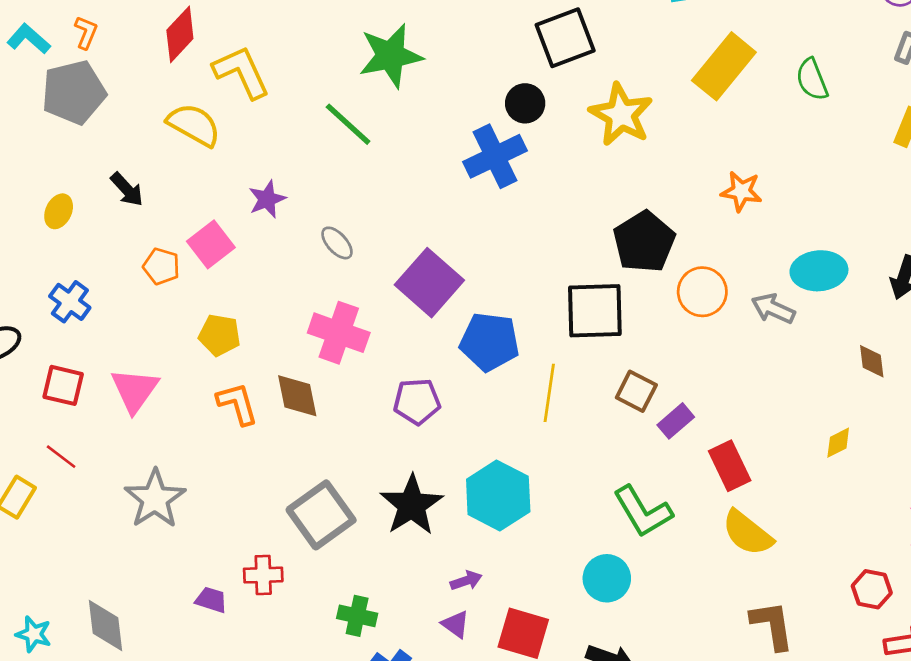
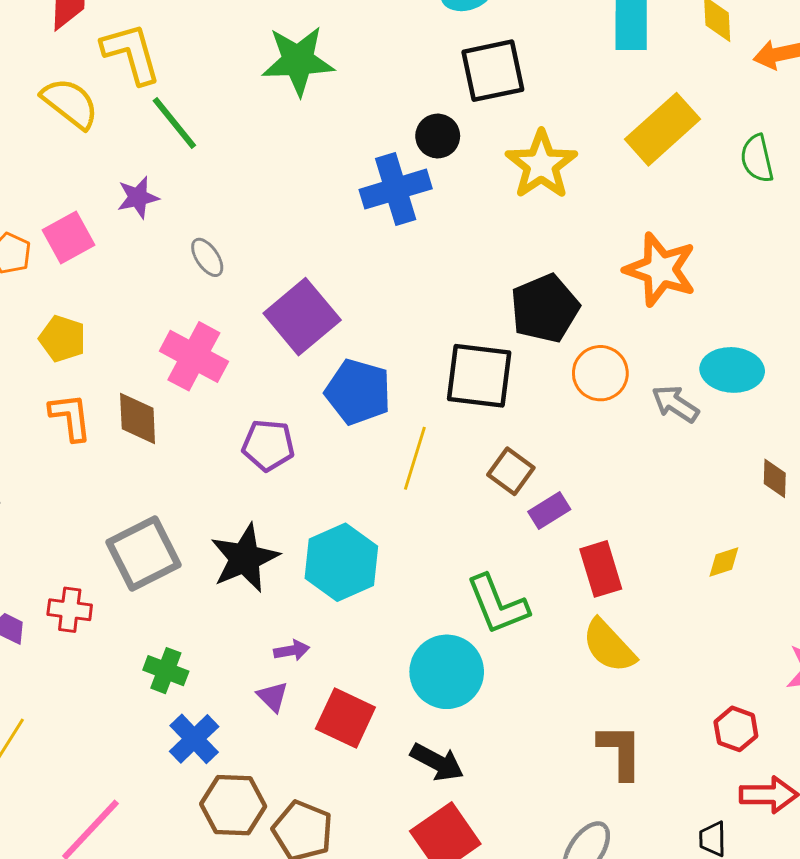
green line: (348, 124) -> (174, 123), moved
orange star: (741, 191) -> (660, 269), size x1.6
cyan circle: (607, 578) -> (447, 672), size x1.4

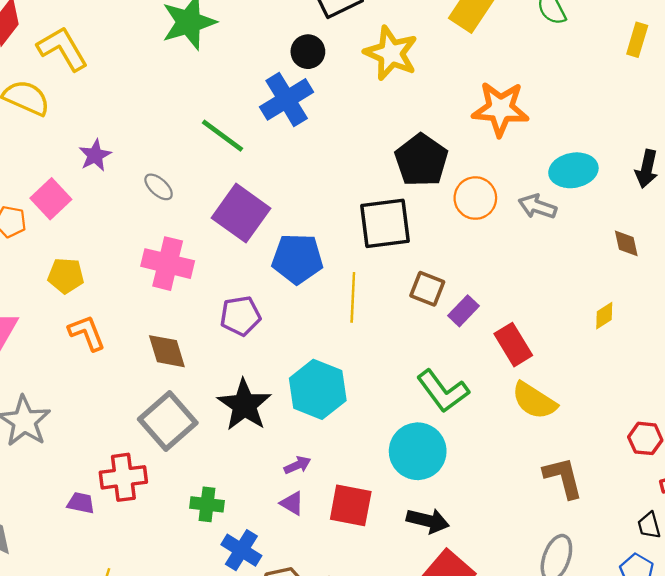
green line: (174, 123) -> (223, 136), moved
brown diamond: (138, 419) -> (167, 351), moved
red cross: (70, 610) -> (123, 477), size x1.4

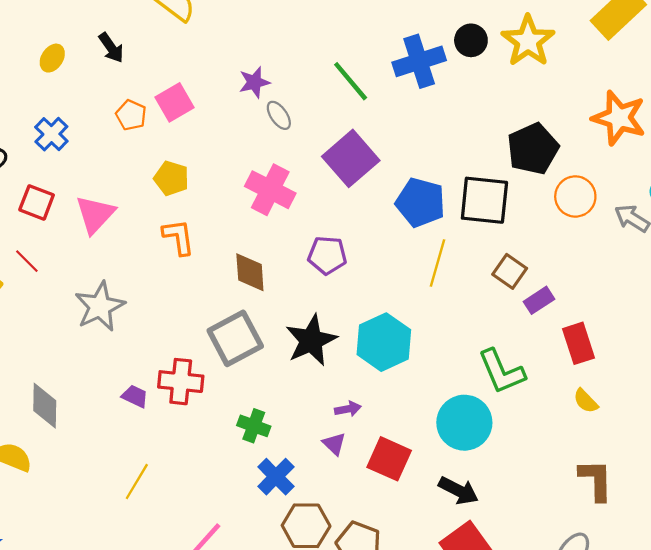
black circle: (308, 52) -> (471, 40), moved
purple star: (95, 155) -> (254, 82), moved
blue pentagon: (297, 259) -> (420, 202), moved
yellow semicircle: (534, 401) -> (586, 401), size x0.6

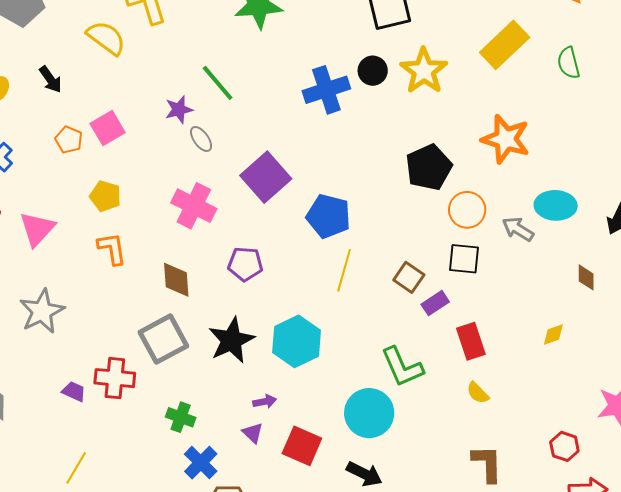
green line: (351, 81) -> (218, 83), moved
black square: (484, 200) -> (464, 259), moved, size x0.7

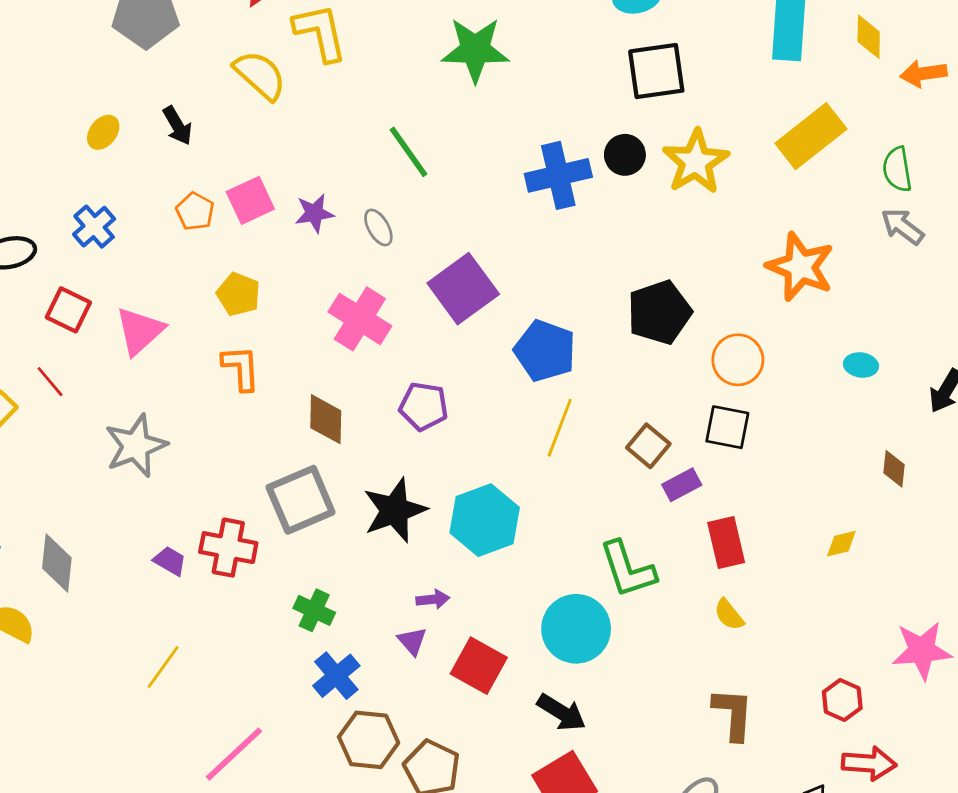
purple star: (179, 110) -> (314, 213), moved
black pentagon: (429, 167) -> (659, 312), moved
cyan ellipse: (556, 205) -> (861, 365), size x0.6
gray arrow: (518, 229) -> (902, 226), moved

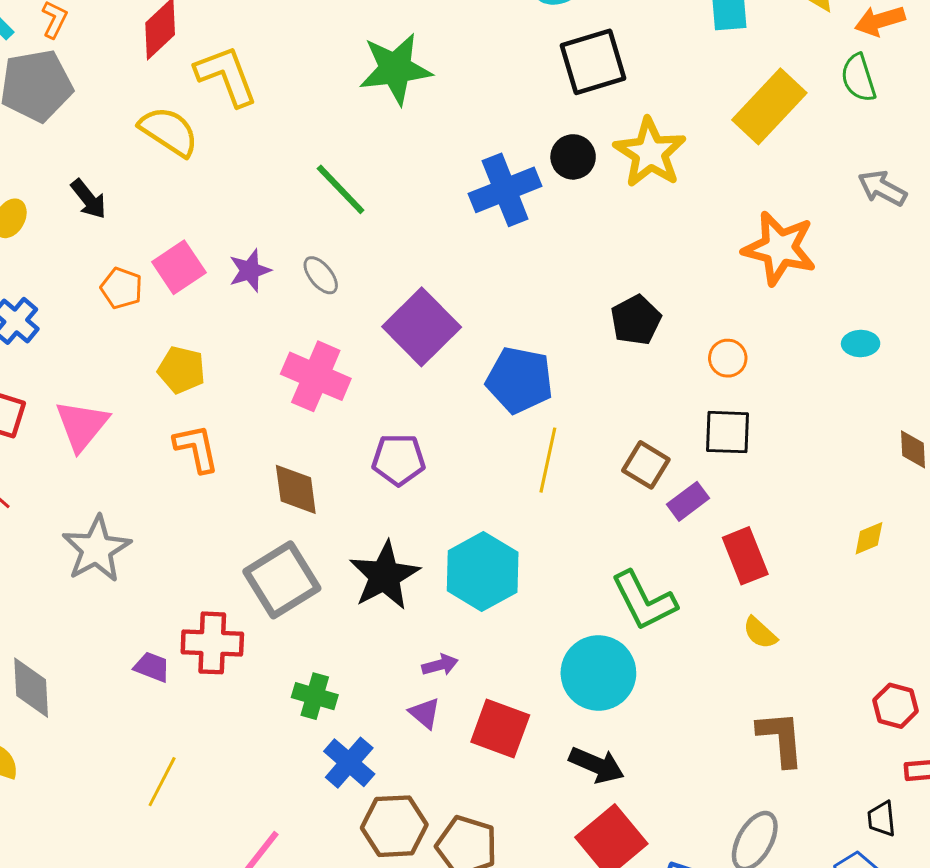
green semicircle: (897, 169) -> (858, 78), moved
black pentagon: (659, 312) -> (636, 320), size x0.7
orange circle: (738, 360) -> (728, 358), size x0.7

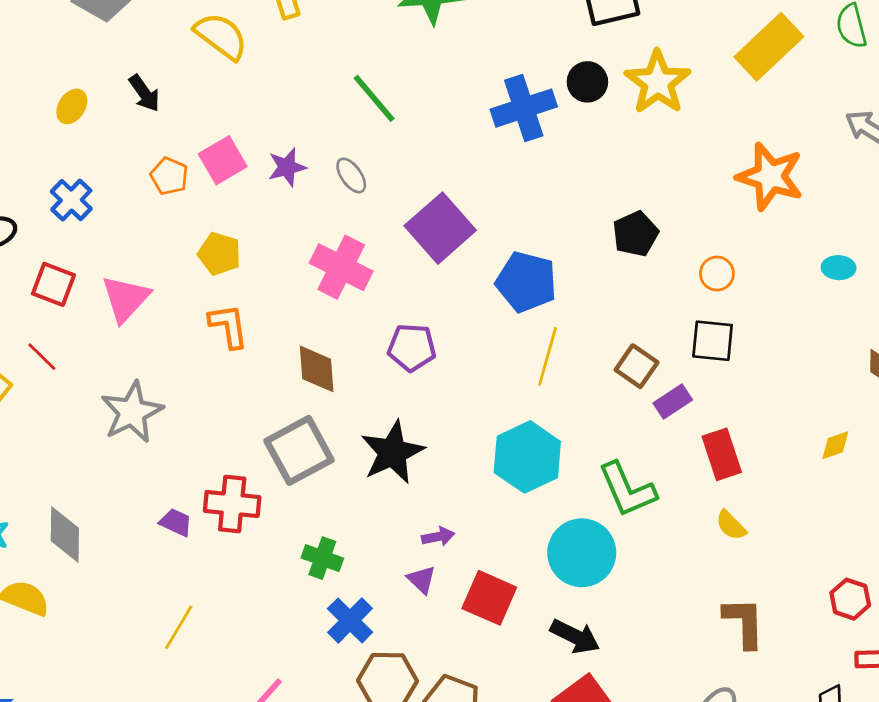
cyan hexagon: (483, 572) -> (527, 457), moved

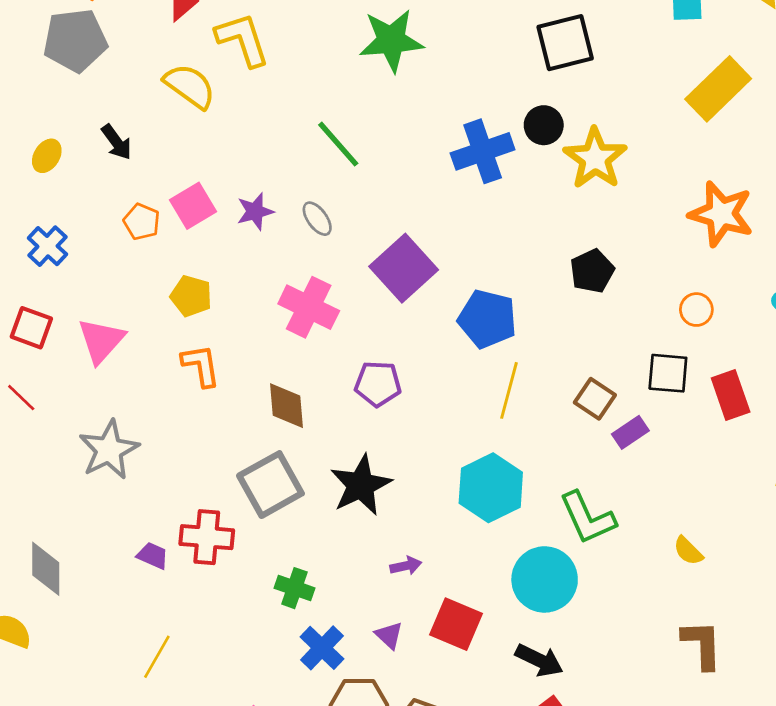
yellow star: (658, 82) -> (595, 158), moved
orange circle: (717, 274) -> (696, 310), moved
red rectangle: (722, 454) -> (731, 395), moved
purple triangle: (422, 580) -> (389, 635), moved

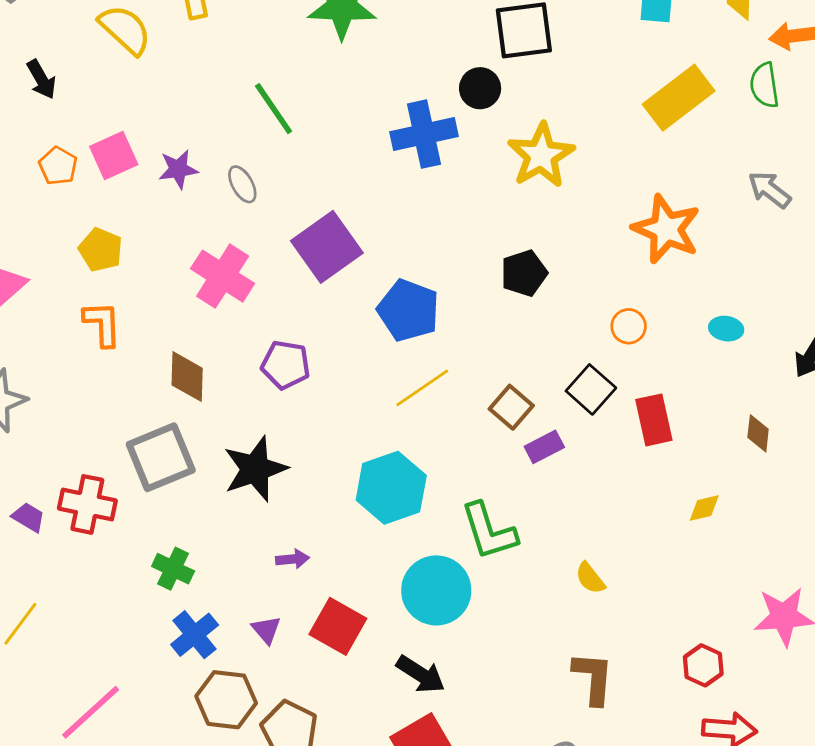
black circle: (544, 125) -> (480, 88), moved
black square: (668, 373) -> (591, 389), turned 30
yellow line: (509, 390) -> (422, 388), turned 34

